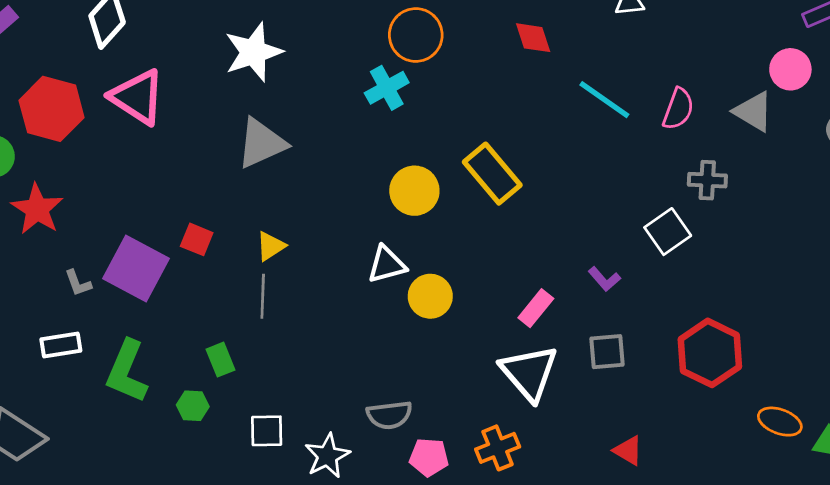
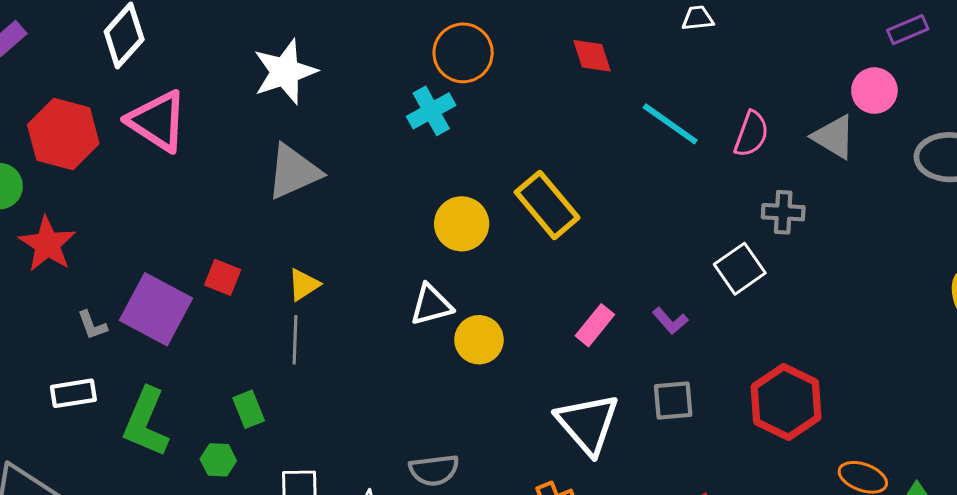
pink rectangle: (536, 308) -> (595, 325), moved

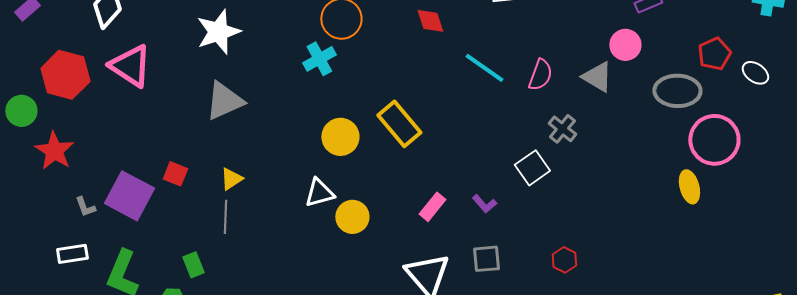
gray cross: (783, 212) -> (562, 129), turned 36
red hexagon: (786, 402) -> (564, 260), size x0.5

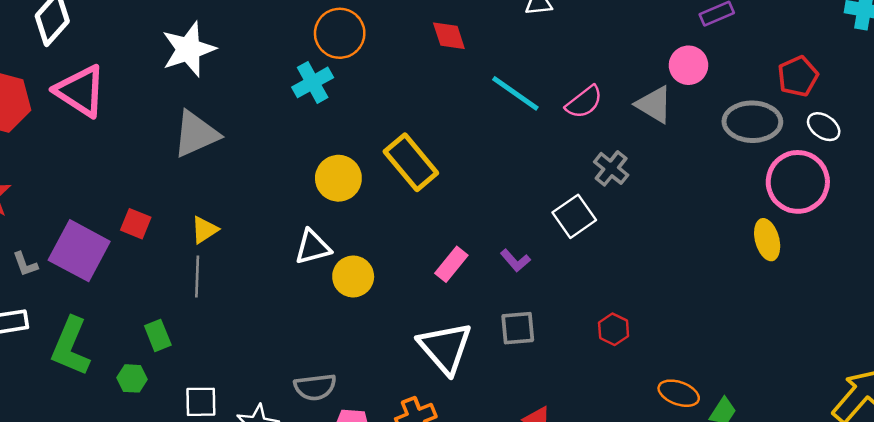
white ellipse: (755, 73) -> (824, 127), moved
pink semicircle: (540, 75) -> (584, 102), turned 32

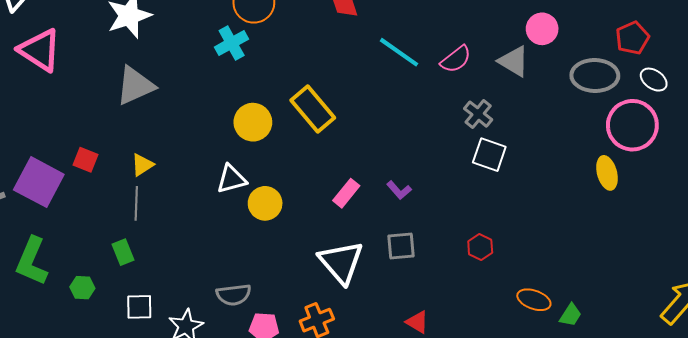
white square: (574, 216) -> (489, 155), moved, turned -36
green rectangle: (158, 335) -> (123, 252), moved

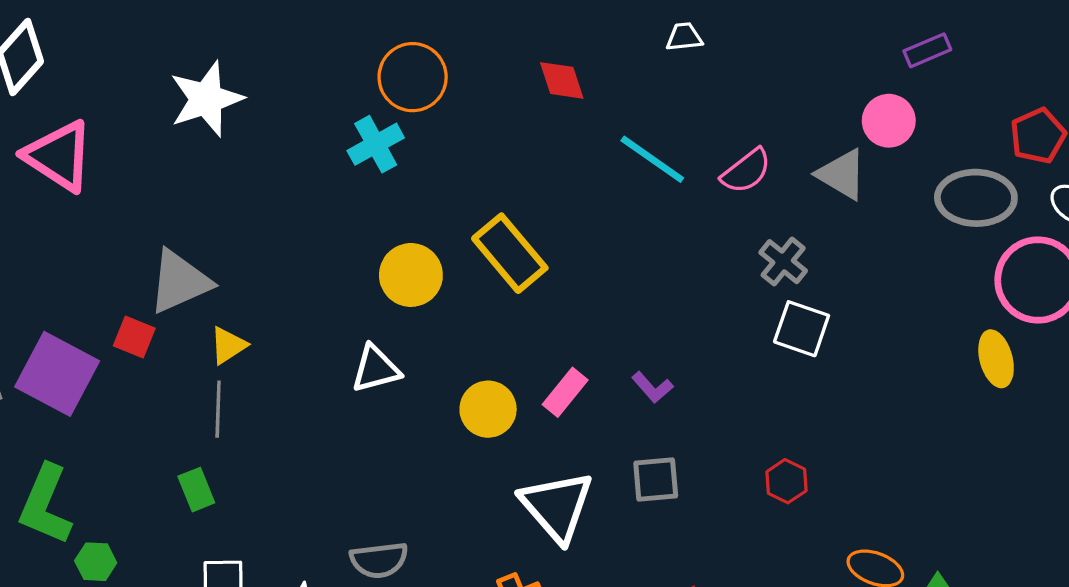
gray triangle: (135, 86) -> (180, 282), moved
yellow circle: (265, 203) -> (488, 409), moved
green hexagon: (82, 288) -> (96, 562), moved

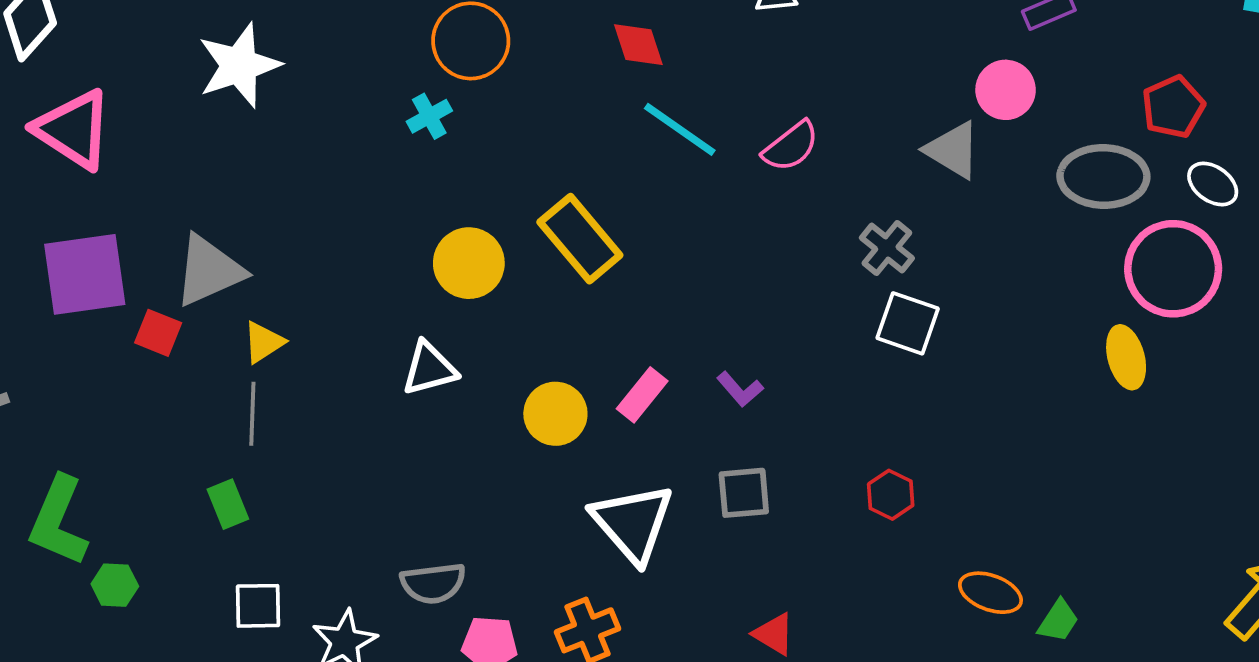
cyan cross: (376, 144) -> (429, 116), size x0.7
cyan line: (652, 159) -> (680, 129), moved
pink semicircle: (746, 171) -> (791, 146), moved
purple square: (57, 374) -> (85, 274), moved, turned -36

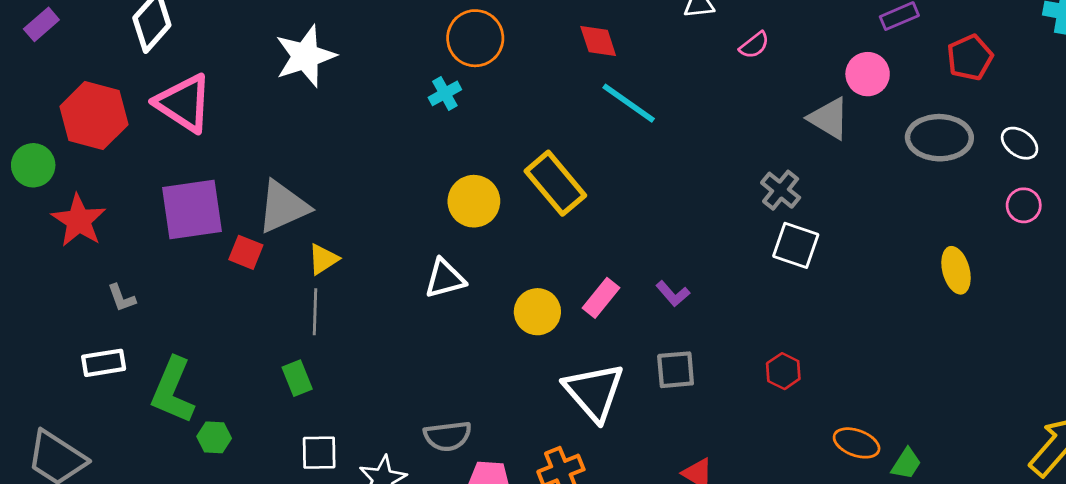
red pentagon: (1173, 107) -> (970, 58), moved
pink semicircle: (791, 146) -> (754, 45), moved, size x0.7
pink circle: (1173, 269) -> (1024, 205), moved, size x0.5

